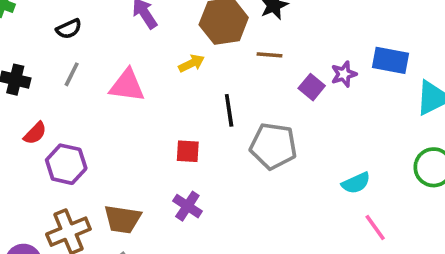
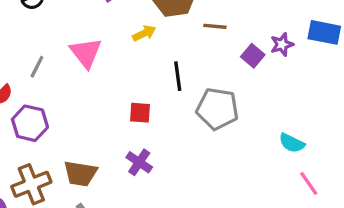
gray line: (72, 74) -> (37, 67), moved
pink triangle: (127, 86) -> (86, 53), turned 44
cyan semicircle: (356, 183) -> (292, 143), turned 50

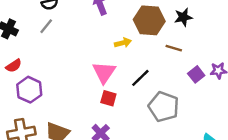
pink triangle: (86, 53) -> (104, 72), moved
gray line: (37, 67) -> (46, 26), moved
black line: (178, 76) -> (140, 78), turned 42

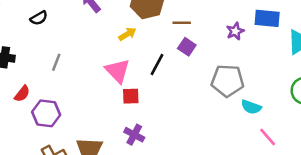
gray line: (46, 26) -> (56, 62), moved
purple square: (196, 74) -> (187, 47), moved
gray pentagon: (164, 107) -> (227, 81), moved

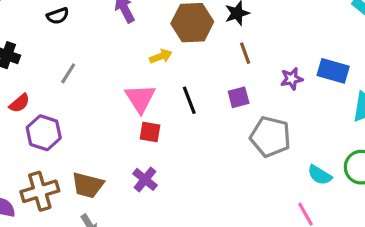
brown line: (182, 23) -> (245, 53), moved, turned 60
purple square: (187, 47) -> (239, 97), moved, turned 30
black line: (157, 65) -> (189, 100), turned -60
cyan semicircle: (251, 107) -> (320, 175), moved

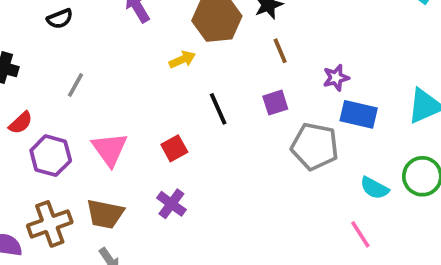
blue rectangle: (333, 71) -> (359, 114), moved
pink triangle: (140, 98) -> (110, 149), moved
red square: (150, 132) -> (174, 148), turned -35

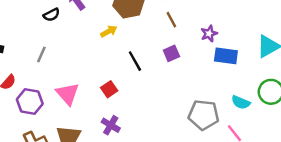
black semicircle: (60, 19) -> (52, 15), moved
gray pentagon: (315, 146) -> (204, 115), moved

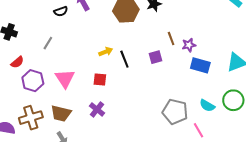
brown line: (171, 20) -> (171, 38), moved
yellow arrow: (109, 31) -> (106, 52), moved
red square: (109, 89) -> (100, 80), turned 32

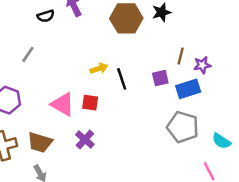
brown line: (171, 38) -> (181, 56), turned 32
blue rectangle: (200, 65) -> (188, 89), moved, turned -36
pink triangle: (65, 79) -> (63, 104), moved, turned -30
gray pentagon: (175, 112) -> (183, 127), moved

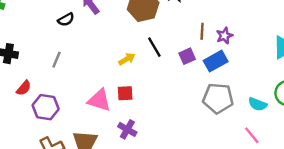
black line: (122, 79) -> (154, 47), moved

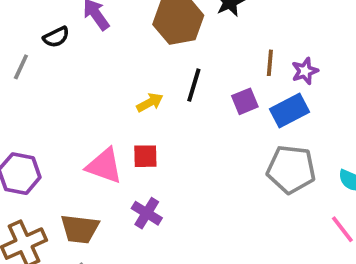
black line: (154, 47) -> (194, 85), turned 45
gray line: (56, 60) -> (21, 67), moved

